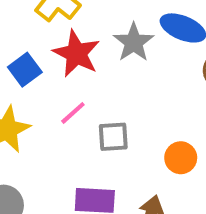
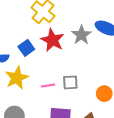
pink line: (73, 113) -> (48, 85), moved, turned 32

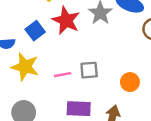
yellow star: (17, 78) -> (25, 67), turned -30

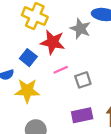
pink line: (63, 75) -> (61, 70), moved

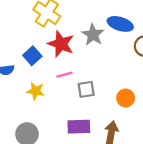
yellow star: (27, 91) -> (36, 91), moved, size x0.7

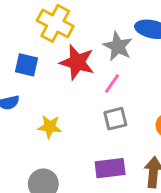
blue square: (32, 56) -> (27, 65), moved, turned -30
pink line: (64, 75) -> (112, 84), moved, turned -35

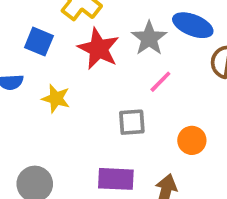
pink line: (112, 84) -> (160, 82), moved
yellow star: (50, 127) -> (56, 99), moved

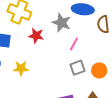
red star: (98, 49) -> (36, 36), size x0.7
gray square: (132, 122) -> (78, 68), moved

